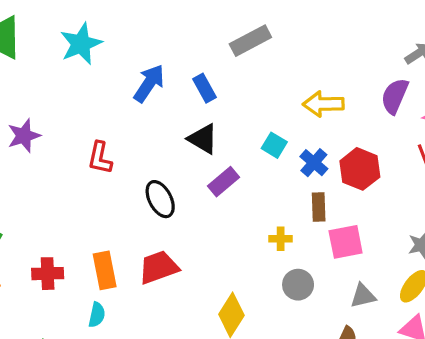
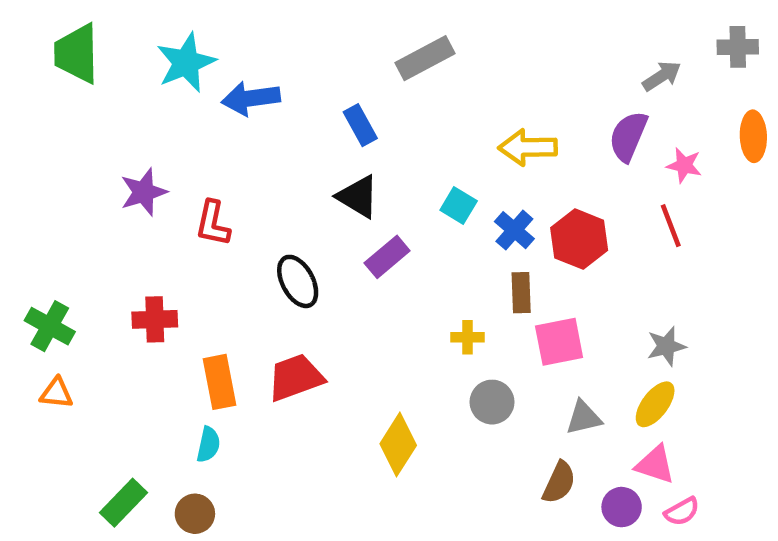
blue arrow: (149, 83) -> (251, 98), moved, turned -132
purple star: (24, 136) -> (144, 192), moved
red cross: (48, 274) -> (155, 319), moved

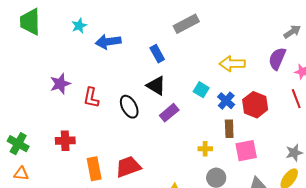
cyan star: (186, 63) -> (79, 26), size x0.6
black ellipse: (298, 281) -> (129, 107), moved

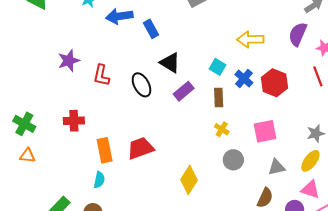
blue rectangle: (157, 54) -> (151, 29), moved
brown rectangle: (229, 129) -> (219, 98), moved
yellow cross: (205, 149) -> (222, 129), turned 32

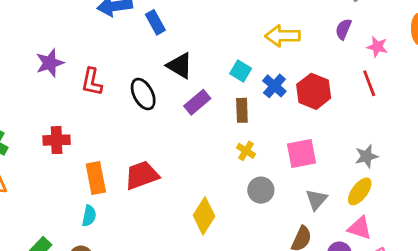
purple semicircle: (298, 34) -> (343, 29), size x0.7
gray triangle: (277, 167) -> (316, 200), turned -36

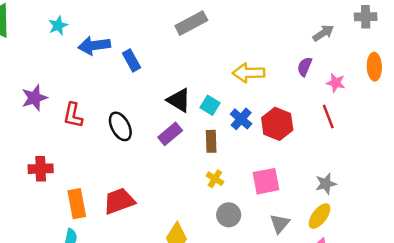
black triangle: (180, 66) -> (179, 100), moved

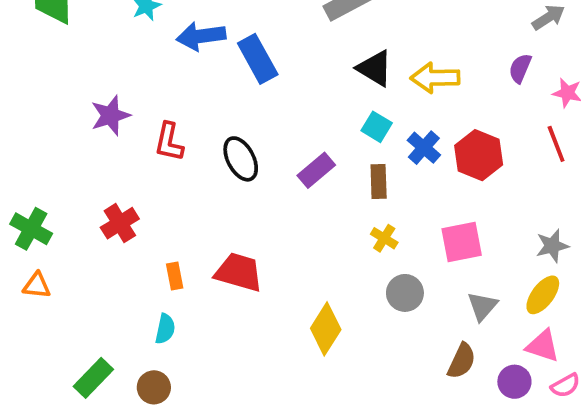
blue rectangle: (132, 60) -> (258, 59), size x1.4
black triangle: (179, 100) -> (375, 68), moved
red cross: (41, 169) -> (120, 223), turned -30
red trapezoid: (119, 201) -> (239, 272), turned 36
orange rectangle: (77, 204) -> (175, 276), size x0.6

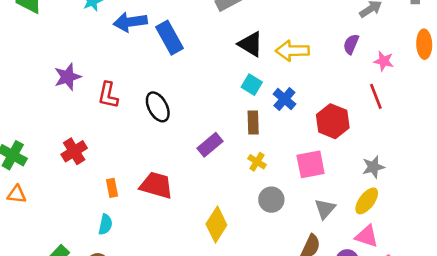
red hexagon: (479, 155) -> (333, 121), moved
purple rectangle: (316, 170) -> (210, 145), moved

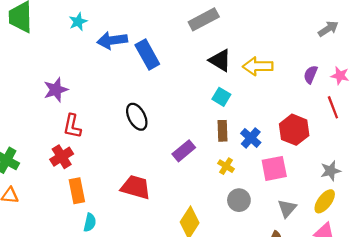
purple semicircle: (351, 44) -> (311, 74), moved
red L-shape: (108, 95) -> (72, 126), moved
blue cross: (284, 99) -> (251, 138), moved
orange rectangle: (112, 188) -> (77, 191), moved, size x1.5

